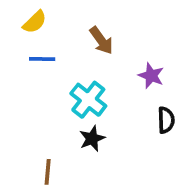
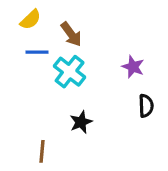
brown arrow: (101, 41) -> (71, 34), moved
cyan cross: (88, 100) -> (70, 72), moved

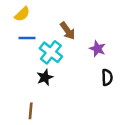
brown arrow: (71, 34) -> (68, 31), moved
black star: (81, 122) -> (45, 77), moved

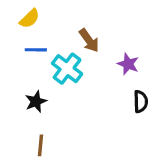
black star: (45, 77) -> (36, 101), moved

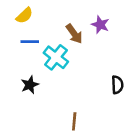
purple star: (128, 64) -> (100, 25), moved
brown line: (41, 145) -> (74, 121), moved

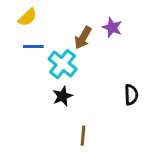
brown arrow: (74, 34) -> (83, 38), turned 66
black star: (30, 85) -> (63, 96), moved

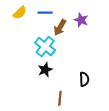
blue line: (33, 46) -> (45, 13), moved
black semicircle: (131, 95) -> (84, 79), moved

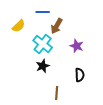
yellow semicircle: (20, 13) -> (19, 26), moved
purple star: (81, 20) -> (77, 46), moved

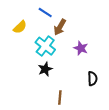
blue line: (43, 12) -> (45, 12), turned 32
black semicircle: (80, 75) -> (92, 79), moved

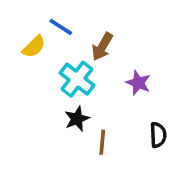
blue line: (45, 12) -> (61, 27), moved
brown line: (60, 98) -> (102, 142), moved

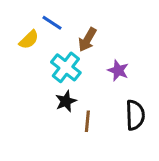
black semicircle: (158, 135) -> (135, 115), size x1.4

